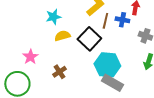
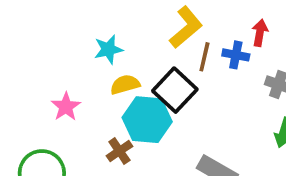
pink star: (30, 57) -> (66, 107), moved
cyan hexagon: (107, 65) -> (147, 120), moved

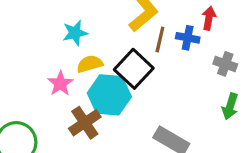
pink star: (66, 107) -> (60, 84), moved
brown cross: (119, 151) -> (85, 123), size x1.4

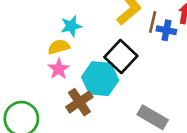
brown line: (160, 39) -> (153, 22), moved
yellow semicircle: (90, 64) -> (59, 47), moved

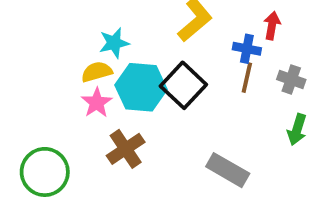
brown line: (153, 22) -> (247, 78), moved
cyan hexagon: (100, 79) -> (141, 87), moved

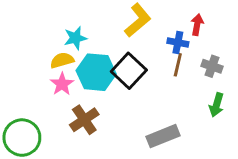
gray rectangle: (228, 170) -> (163, 136), turned -52

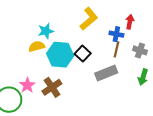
black square: (129, 71) -> (83, 54), size x0.7
pink star: (62, 84) -> (27, 85), moved
gray rectangle: (163, 136) -> (106, 73), moved

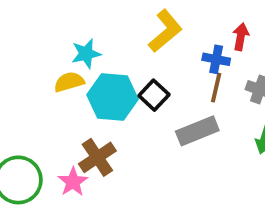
pink star: (27, 85) -> (73, 182), moved

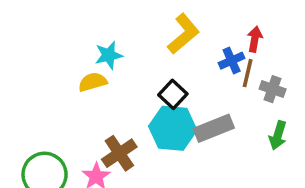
blue cross: (216, 59) -> (232, 61), turned -35
brown line: (216, 88) -> (248, 73), moved
cyan hexagon: (112, 97) -> (173, 128), moved

